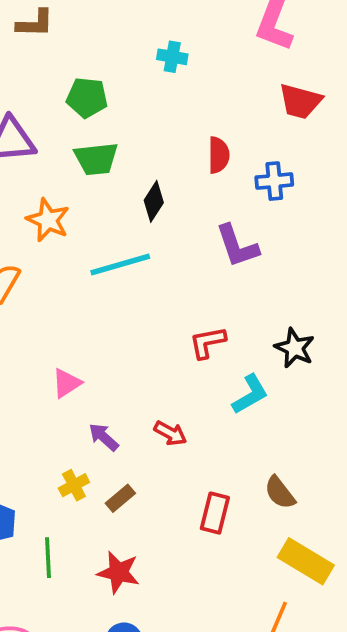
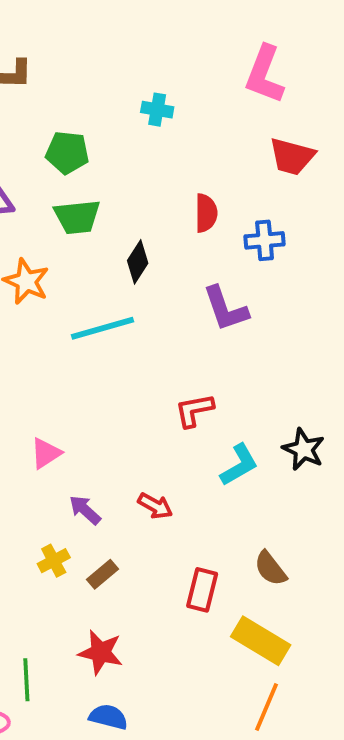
black star: (295, 348) -> (304, 449), moved
green line: (48, 558) -> (26, 680), moved
yellow rectangle: (306, 561) -> (261, 641), moved

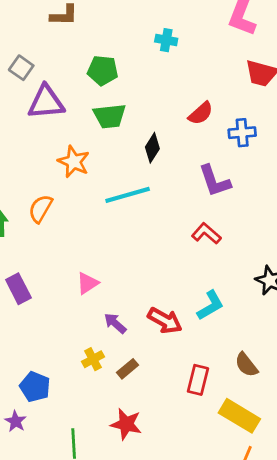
red semicircle: (206, 213) -> (201, 113), turned 48
red L-shape: (194, 410) -> (206, 233), moved, turned 52
cyan L-shape: (239, 465) -> (210, 305), moved
red arrow: (155, 506) -> (165, 321), size x1.4

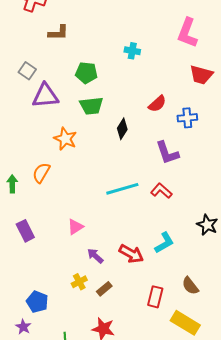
cyan line: (128, 195) -> (122, 189), moved

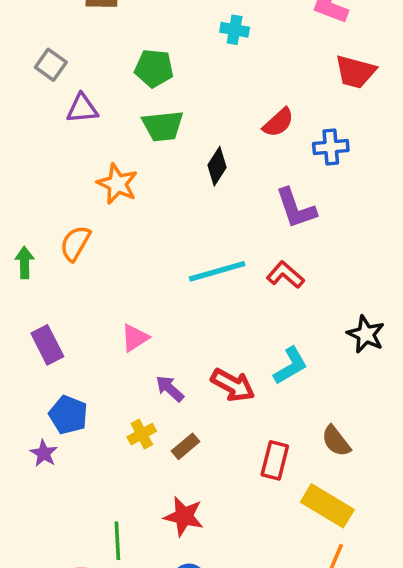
purple triangle: (45, 96) -> (82, 108), size x0.7
blue pentagon: (37, 302) -> (68, 415), moved
purple star: (23, 327) -> (44, 453), moved

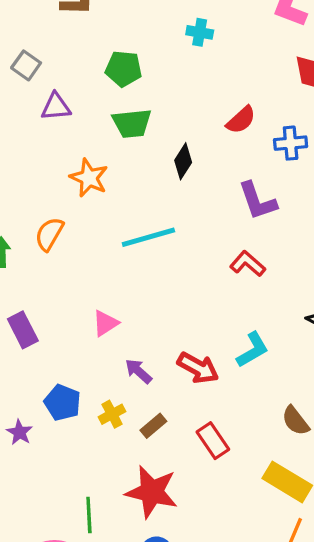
cyan line: (217, 271) -> (148, 237), moved
blue pentagon: (68, 415) -> (62, 403), moved
red rectangle: (275, 460) -> (213, 441), moved, turned -48
red star: (184, 516) -> (152, 492), size x1.4

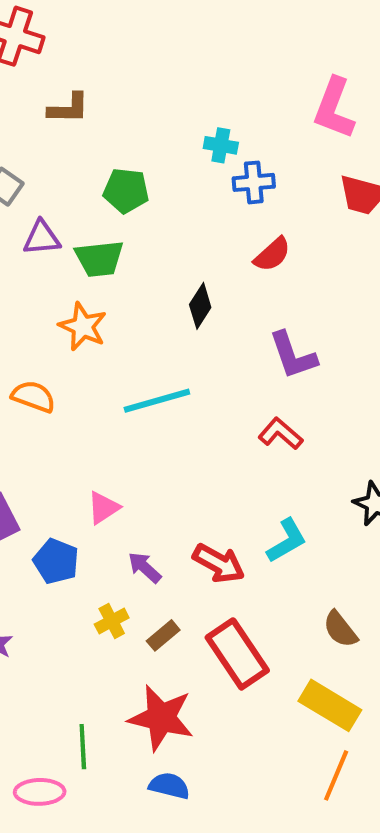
green trapezoid: (132, 123) -> (99, 259), moved
blue cross: (291, 143) -> (254, 182), moved
orange semicircle: (49, 234) -> (33, 397), turned 80
blue pentagon: (62, 403) -> (56, 561), moved
red rectangle: (213, 441) -> (237, 654), size x1.5

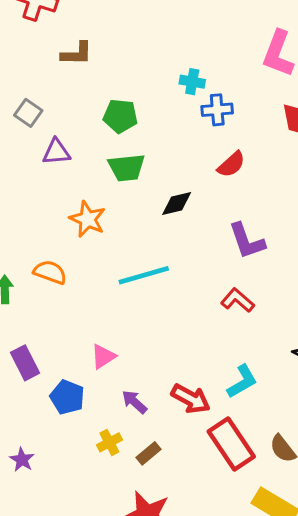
green trapezoid: (99, 259) -> (127, 168), moved
black diamond: (200, 306) -> (177, 203), turned 44
red rectangle: (237, 654) -> (231, 444), moved

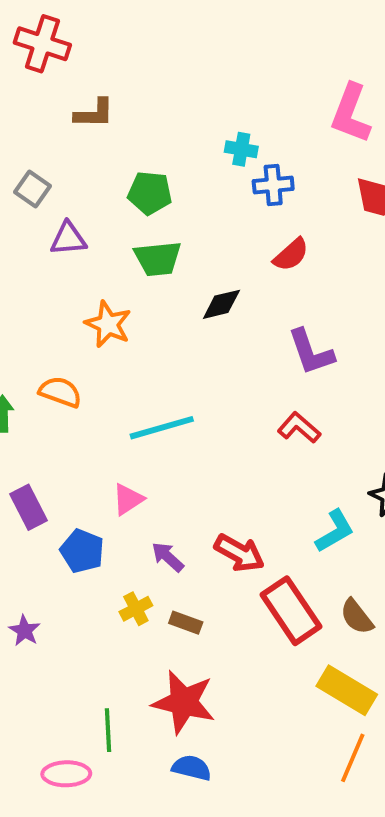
cyan line: (144, 275) -> (162, 428), moved
cyan L-shape: (242, 382) -> (335, 531), moved
brown rectangle: (148, 453) -> (186, 623), turned 60

